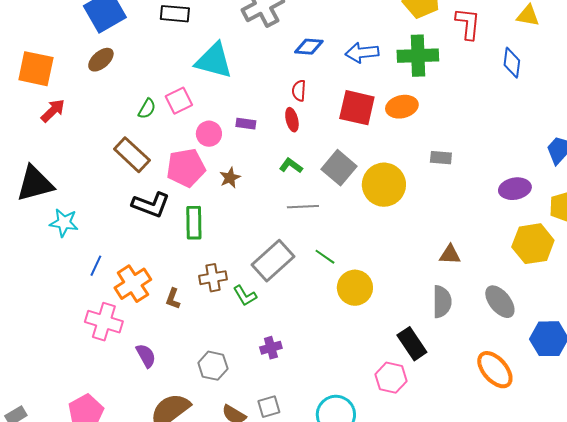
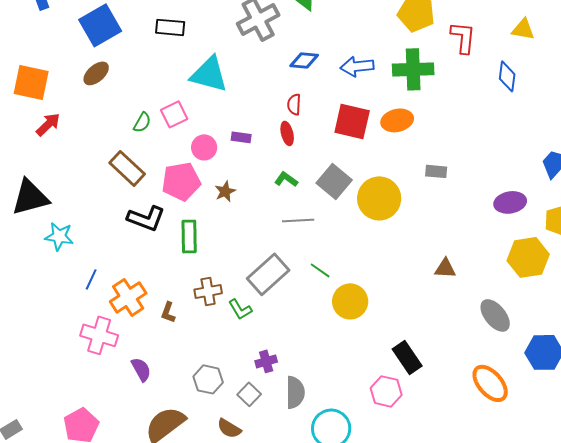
gray semicircle: (442, 302) -> (295, 392), moved
gray square: (269, 407) -> (249, 394), moved, turned -30

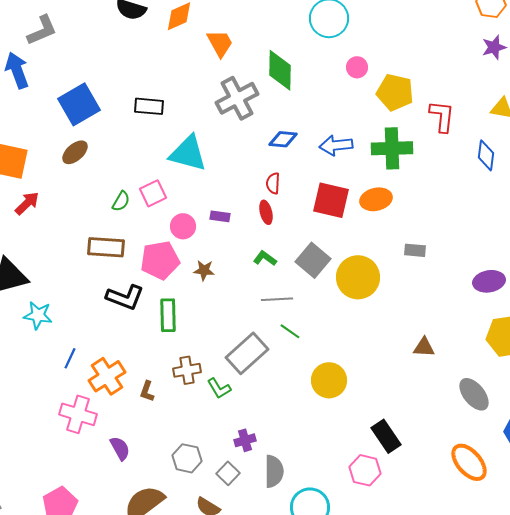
brown rectangle: (127, 168) -> (106, 247), turned -39
brown star: (225, 191) -> (204, 270), turned 30
green line: (320, 270) -> (290, 331), moved

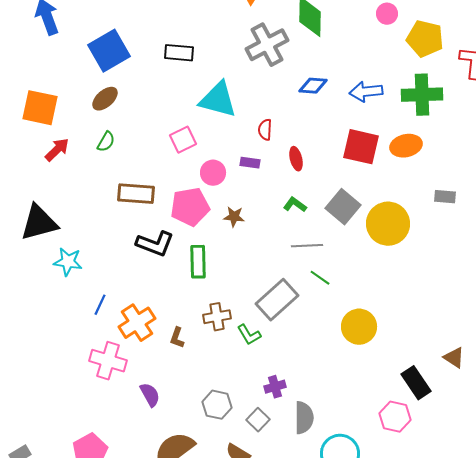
red semicircle: (273, 183) -> (265, 130), moved
green semicircle: (121, 201) -> (106, 142), moved
brown triangle: (424, 347) -> (454, 358), moved, turned 30

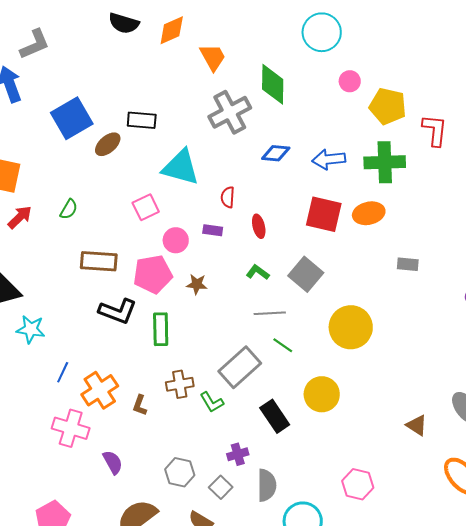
brown ellipse: (105, 99) -> (108, 144), moved
yellow circle: (388, 224) -> (351, 327), moved
black rectangle: (416, 383) -> (275, 416), moved

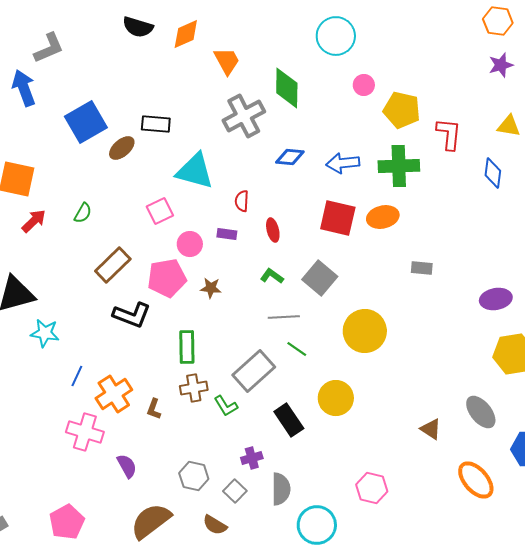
brown rectangle: (99, 261) -> (113, 265), turned -48
green rectangle: (161, 329) -> (187, 347), moved

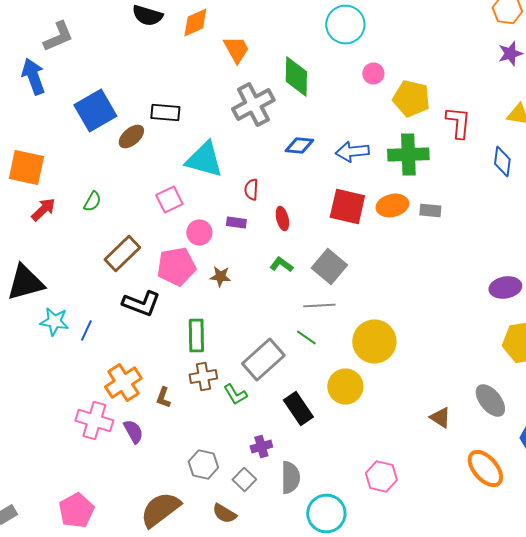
gray rectangle: (422, 268) -> (430, 210), moved
gray line: (284, 317) -> (319, 306), moved
yellow circle: (365, 331) -> (374, 342), moved
blue line: (77, 376) -> (86, 330), moved
purple semicircle: (127, 466) -> (133, 432), moved

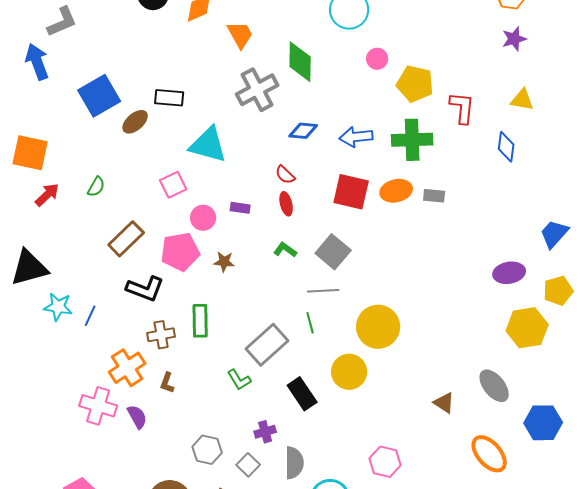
red semicircle: (251, 190) -> (285, 175), moved, turned -50
green line: (306, 338) -> (310, 323), turned 40
brown cross: (203, 376) -> (161, 335), moved

